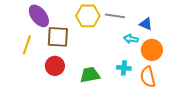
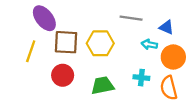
yellow hexagon: (88, 16) -> (100, 43), moved

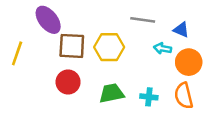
yellow line: (31, 51) -> (17, 53), moved
cyan cross: (141, 78) -> (149, 97), moved

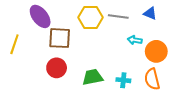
blue triangle: (181, 30) -> (150, 13), moved
yellow hexagon: (109, 47) -> (90, 17), moved

